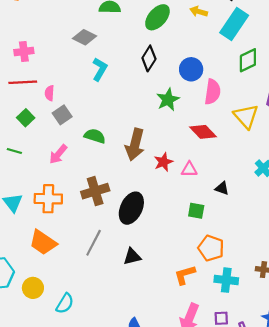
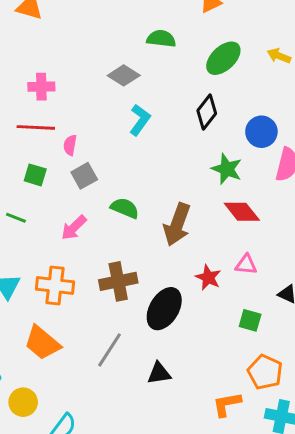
green star: (168, 100) -> (227, 169), turned -30
green square: (26, 118) -> (35, 175), turned -35
red diamond: (203, 132) -> (242, 212), moved
red star: (163, 162) -> (208, 277), moved, turned -30

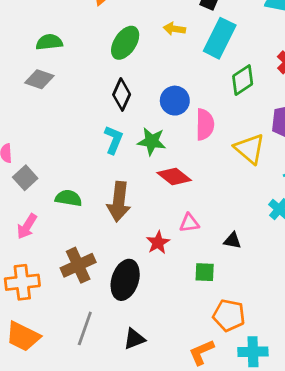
green semicircle: (161, 39) -> (49, 42), moved
cyan L-shape: (140, 120) -> (114, 140), moved
red star: (208, 277) -> (158, 243), turned 30

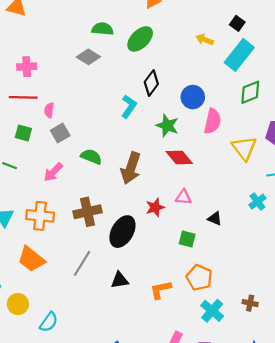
green ellipse: (125, 43) -> (140, 39), moved
cyan L-shape: (114, 140) -> (129, 106), moved
orange L-shape: (201, 352) -> (161, 290), moved
cyan cross: (253, 352) -> (212, 311), turned 30

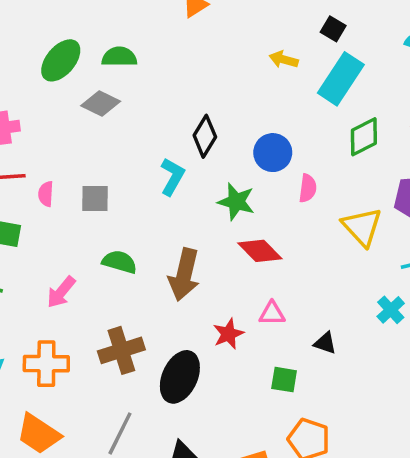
green ellipse: (140, 39) -> (61, 60), moved
pink semicircle: (213, 121) -> (308, 188), size x0.7
gray square: (60, 133) -> (95, 199), moved, turned 36

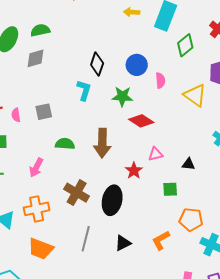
gray diamond: (101, 103) -> (36, 58), turned -30
brown cross: (121, 350) -> (77, 193), turned -30

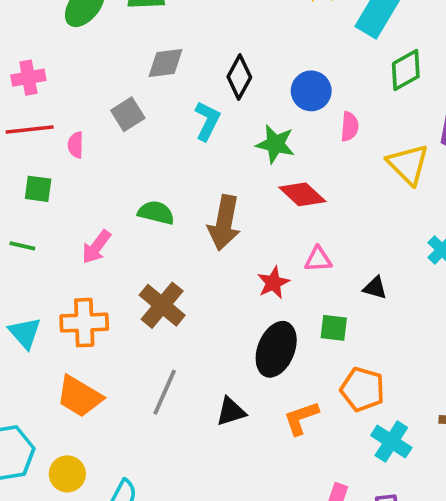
gray diamond: (36, 58) -> (166, 63), moved
gray square: (44, 112) -> (128, 114), moved, turned -30
black ellipse: (112, 200) -> (276, 349), moved

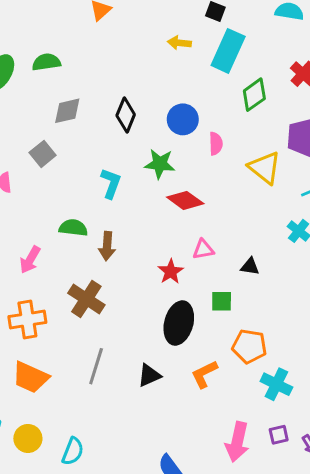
cyan L-shape: (207, 121) -> (111, 183), moved
brown arrow: (224, 223) -> (107, 246), moved, size x0.7

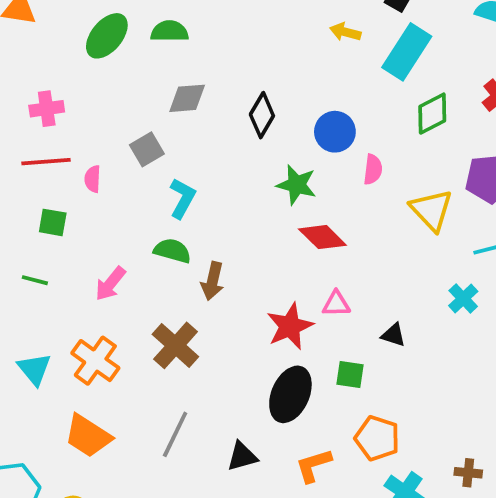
cyan L-shape: (111, 183) -> (182, 198), moved
red star: (171, 272) -> (290, 326), size x1.4
orange cross: (27, 319) -> (95, 361), turned 36

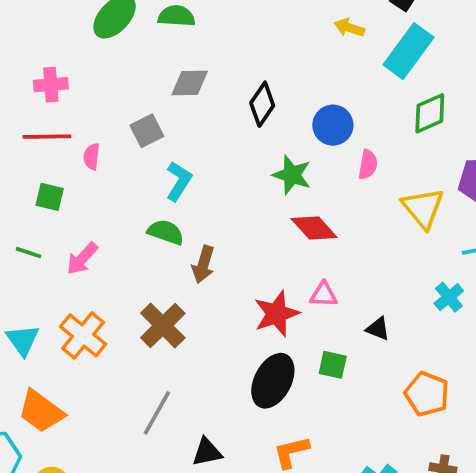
pink arrow: (110, 284) -> (82, 259), moved
orange trapezoid: (88, 436) -> (41, 411), moved
orange pentagon: (377, 438) -> (427, 394), moved
black triangle: (242, 456) -> (207, 452), moved

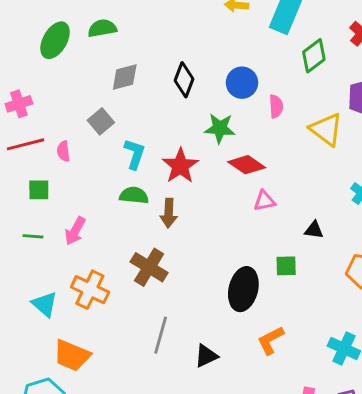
pink triangle: (324, 295) -> (264, 201), moved
red star: (277, 314) -> (180, 166), moved

